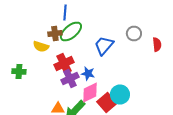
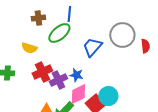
blue line: (65, 12) -> (69, 14), moved
brown cross: (55, 34) -> (38, 18), moved
gray circle: (134, 34) -> (122, 35), size x1.6
red cross: (64, 64) -> (42, 72), moved

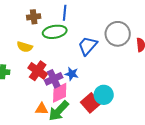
green ellipse: (59, 33) -> (55, 32), turned 30
red cross: (42, 72) -> (38, 71), turned -30
pink diamond: (78, 94) -> (60, 93), moved

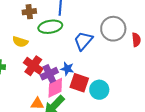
red square: (91, 103) -> (79, 83), moved, turned -30

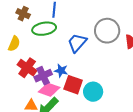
brown cross: (29, 12) -> (23, 14), turned 32
yellow semicircle: (20, 42) -> (14, 44), turned -84
pink diamond: (55, 88) -> (49, 90), turned 45

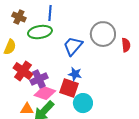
blue star: (61, 71) -> (75, 74), moved
cyan circle: (93, 92) -> (83, 103), moved

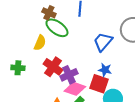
green ellipse: (40, 32) -> (57, 28), moved, turned 45

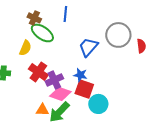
blue star: (105, 70) -> (80, 75), moved

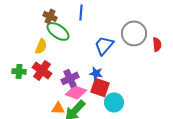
red cross: (38, 72) -> (42, 70), moved

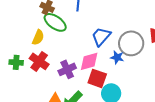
gray circle: (134, 33) -> (131, 43), moved
blue star: (96, 73) -> (117, 57), moved
pink diamond: (76, 92) -> (89, 61), moved, turned -35

